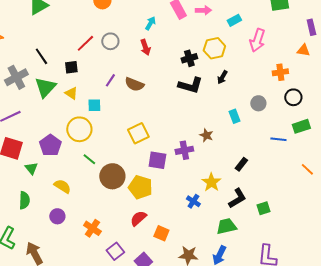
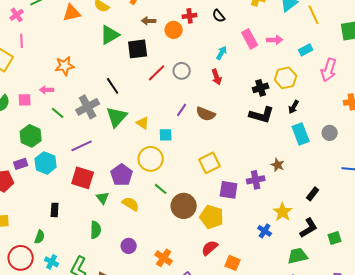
black square: (71, 67) -> (138, 49), moved, size x1.5
cyan rectangle: (234, 116) -> (301, 134), moved, size x1.5
yellow semicircle: (62, 186) -> (131, 204), moved

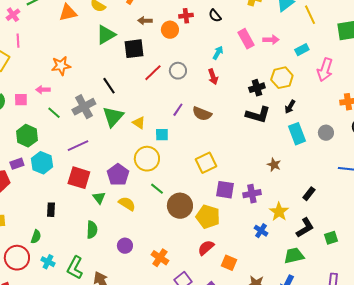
purple cross: (256, 180) -> (252, 194), moved

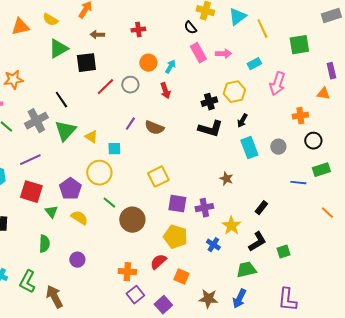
black semicircle: (215, 16) -> (190, 28), moved
orange circle: (170, 30) -> (148, 63), moved
yellow pentagon: (208, 217) -> (175, 237), moved
orange cross: (160, 258) -> (127, 272), moved, turned -30

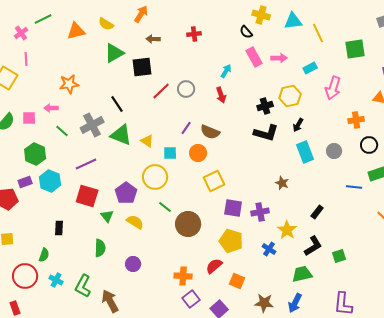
cyan triangle: (237, 17) -> (293, 21), turned 30
orange circle: (148, 63) -> (198, 153), moved
green triangle: (65, 131) -> (121, 135), turned -50

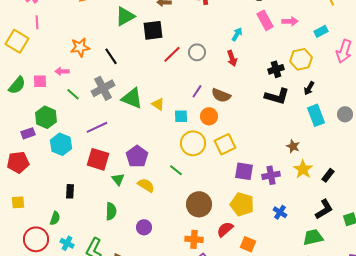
black line: (117, 104) -> (111, 56), moved
yellow circle: (155, 177) -> (193, 143), moved
purple rectangle: (25, 182) -> (28, 133), moved
brown circle: (188, 224) -> (199, 204), moved
yellow star: (287, 230) -> (303, 169), moved

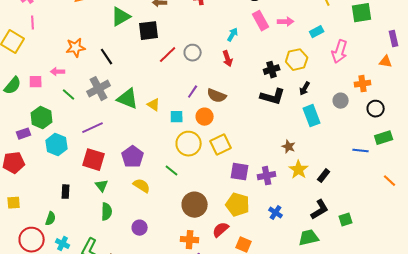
gray circle: (345, 114) -> (341, 101), moved
green triangle: (118, 179) -> (102, 186), moved

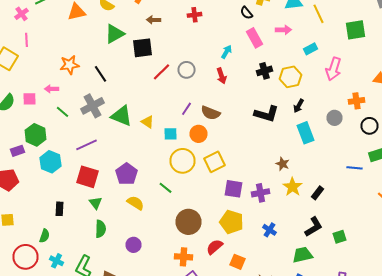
pink arrow: (286, 22) -> (284, 30), moved
black cross: (272, 70) -> (264, 71), moved

